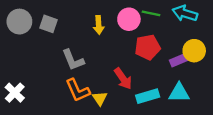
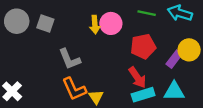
pink circle: (129, 19) -> (111, 23), moved
purple rectangle: (179, 60) -> (174, 59), turned -30
red arrow: (123, 79) -> (137, 77), moved

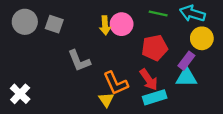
yellow circle: (189, 50) -> (202, 38), moved
orange L-shape: (74, 89) -> (116, 83), moved
cyan triangle: (174, 91) -> (186, 77), moved

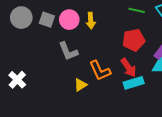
pink circle: (122, 24) -> (69, 20), moved
yellow triangle: (106, 100) -> (81, 85), moved, turned 32

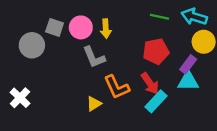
gray circle: (21, 18) -> (32, 45), moved
gray L-shape: (68, 51) -> (94, 57), moved
cyan rectangle: (134, 83) -> (156, 101), turned -30

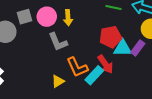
gray square: (55, 27) -> (25, 17), turned -35
cyan triangle: (188, 81) -> (123, 48), moved
cyan rectangle: (156, 101) -> (94, 75), moved

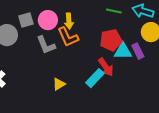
gray L-shape: (58, 42) -> (46, 45), moved
purple rectangle: (138, 48) -> (138, 51), turned -63
orange L-shape: (77, 67) -> (68, 37), moved

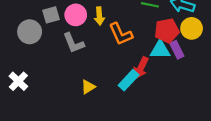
orange L-shape: (68, 37) -> (121, 34), moved
red pentagon: (111, 40) -> (167, 31), moved
red arrow: (106, 67) -> (141, 68), turned 60

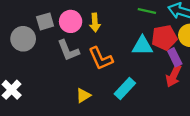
orange L-shape: (121, 34) -> (101, 58), moved
cyan triangle: (160, 50) -> (142, 46), moved
red arrow: (141, 68) -> (174, 76), moved

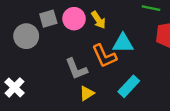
yellow arrow: (95, 23) -> (98, 20), turned -30
cyan triangle: (142, 46) -> (123, 43), moved
gray L-shape: (68, 50) -> (76, 69), moved

